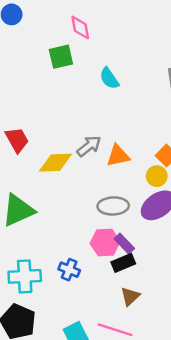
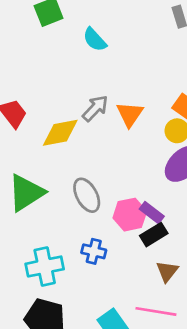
cyan semicircle: (109, 78) -> (95, 40), moved
orange triangle: (118, 156) -> (130, 114), turned -35
gray ellipse: (113, 206) -> (87, 195), moved, turned 72

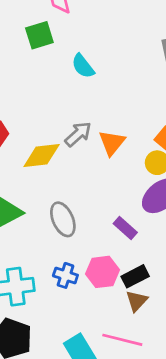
purple rectangle: (152, 213) -> (125, 228), moved
pink hexagon: (130, 215) -> (103, 272), moved
black rectangle: (154, 235) -> (135, 276), moved

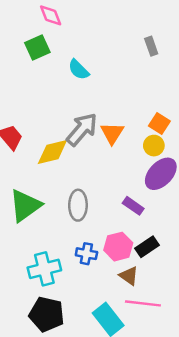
gray arrow: (78, 134) -> (82, 129), size x1.4
gray ellipse: (63, 219) -> (78, 205), turned 32
brown triangle: (137, 301) -> (129, 276), moved, turned -30

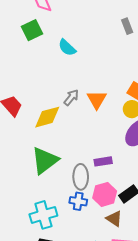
gray arrow: (82, 129) -> (71, 97), size x0.6
gray ellipse: (78, 205) -> (81, 177), moved
green triangle: (25, 206) -> (45, 161), moved
purple rectangle: (133, 206) -> (103, 161), moved, turned -42

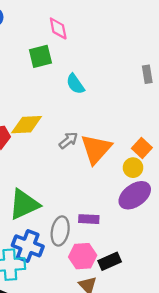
orange triangle: (97, 100) -> (96, 149), size x1.4
yellow diamond: (47, 117) -> (27, 125), moved
blue cross: (78, 201) -> (28, 246), moved, size x1.5

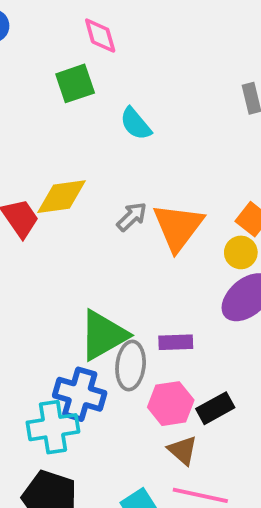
green triangle: (24, 204) -> (103, 335), moved

